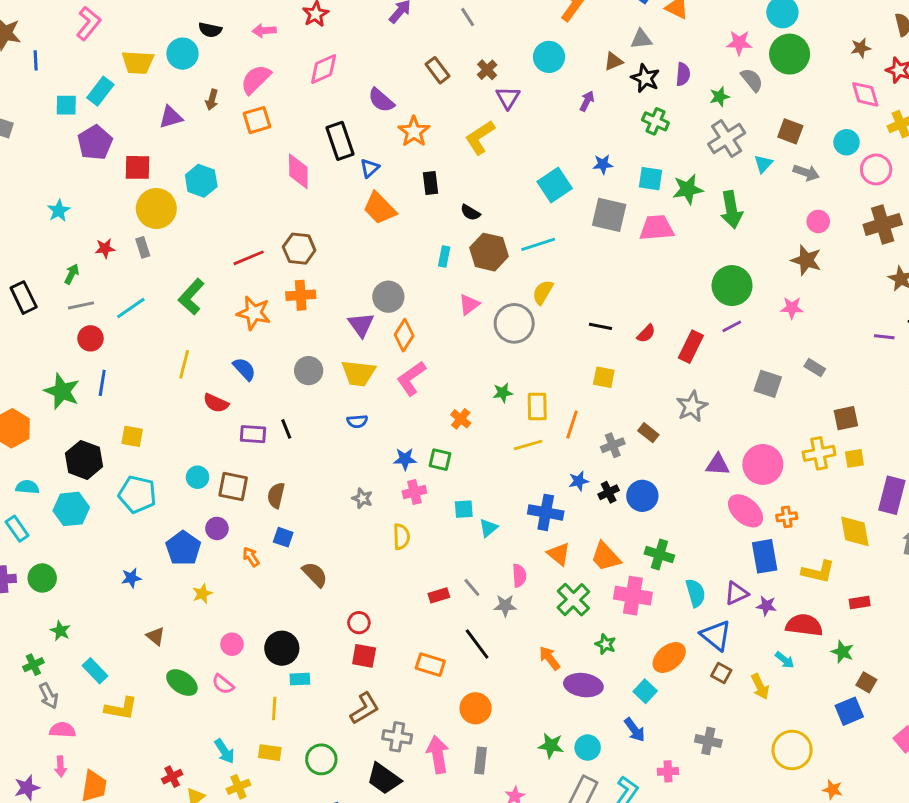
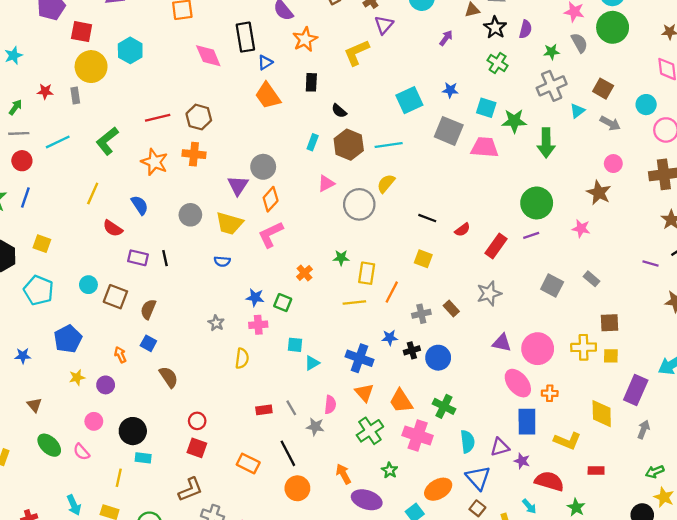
pink diamond: (298, 171) -> (208, 56), turned -32
purple circle: (217, 528) -> (106, 385), moved
orange circle: (476, 708) -> (297, 488), moved

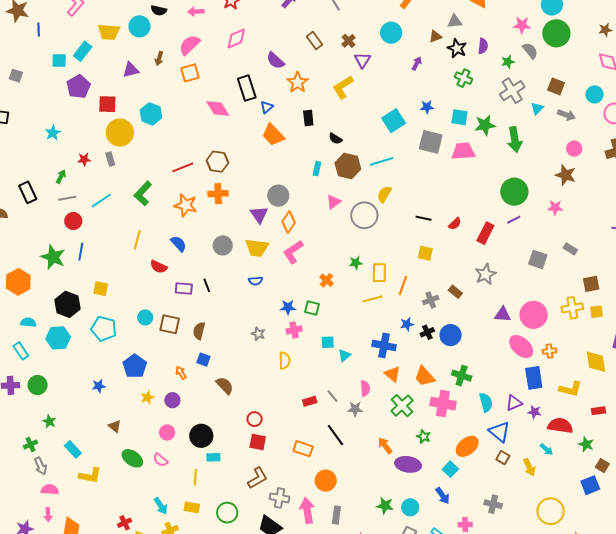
orange circle: (297, 488) -> (326, 481), moved

